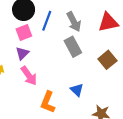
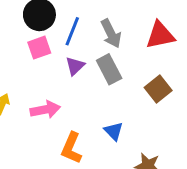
purple triangle: (22, 53) -> (75, 66), moved
pink arrow: (29, 76) -> (45, 110), turned -66

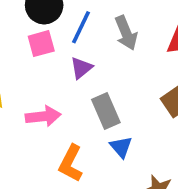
gray rectangle: (109, 69) -> (106, 111), moved

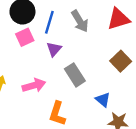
blue triangle: (121, 147) -> (103, 100), moved

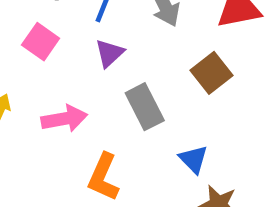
pink square: (25, 37) -> (41, 42), moved, turned -36
brown square: (121, 61) -> (212, 73), moved

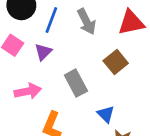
purple triangle: (109, 53) -> (43, 52), moved

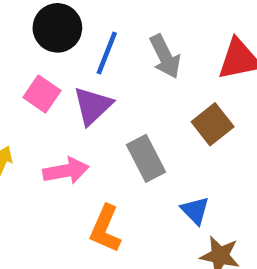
purple triangle: (43, 52) -> (93, 106), size x1.4

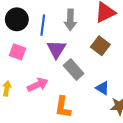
gray arrow: (165, 56) -> (70, 20), turned 42
purple triangle: (93, 106) -> (56, 49), moved

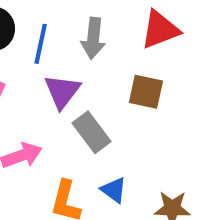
brown square: (100, 46) -> (146, 92), turned -30
blue triangle: (103, 88) -> (114, 190), moved

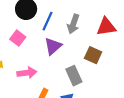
gray rectangle: (92, 132) -> (74, 76), moved

